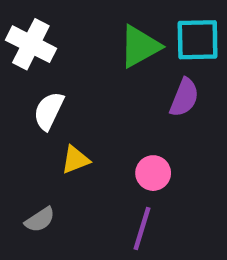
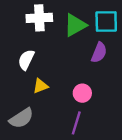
white cross: (31, 44) -> (39, 18), moved, turned -30
gray semicircle: (40, 220) -> (21, 118), size x1.5

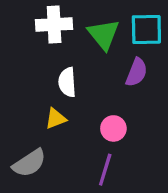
green triangle: (75, 25) -> (104, 34), turned -40
white semicircle: (26, 60) -> (67, 82), moved, turned -30

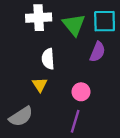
yellow triangle: (56, 119) -> (40, 85), turned -42

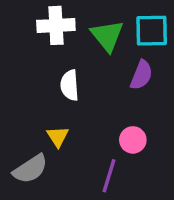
yellow triangle: (40, 85) -> (58, 136), moved
pink circle: (81, 92) -> (133, 140), moved

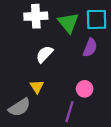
white semicircle: (70, 85) -> (44, 54), turned 48

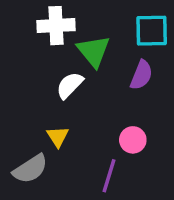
green triangle: (68, 23) -> (94, 51), moved

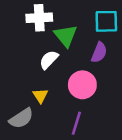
pink circle: (133, 140) -> (82, 85), moved, size x1.5

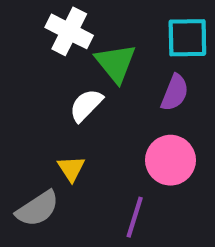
white cross: (39, 18) -> (69, 31), turned 30
pink circle: (82, 85) -> (170, 160), moved

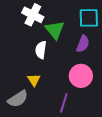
white semicircle: (86, 105) -> (41, 50), turned -36

